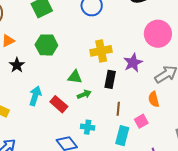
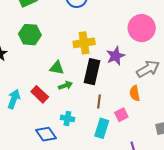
black rectangle: (110, 79) -> (92, 72), size x1.4
cyan arrow: (35, 96) -> (14, 99), moved

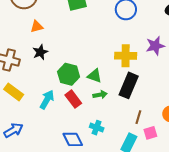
green hexagon: (30, 35) -> (69, 74), moved
purple star: (116, 56) -> (155, 46), moved
brown line: (99, 101) -> (138, 117), moved

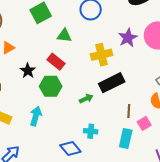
black star: (40, 52) -> (28, 71), moved
green triangle: (95, 76) -> (64, 36), moved
black rectangle: (129, 85) -> (112, 83), turned 55
red rectangle: (73, 99) -> (56, 62), moved

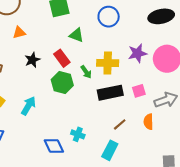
green hexagon: (51, 86) -> (62, 83), moved
green arrow: (86, 99) -> (86, 72), moved, turned 64
brown line: (129, 111) -> (120, 124), turned 32
pink square: (144, 123) -> (139, 91), moved

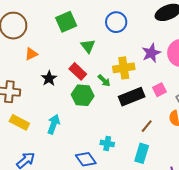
green triangle: (76, 35) -> (88, 46), turned 42

